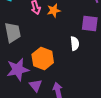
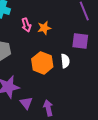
orange hexagon: (43, 59) -> (42, 63), moved

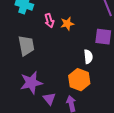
orange hexagon: (42, 63) -> (79, 80), moved

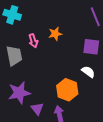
pink arrow: (49, 21) -> (33, 41), moved
white semicircle: (88, 57) -> (88, 72), moved, turned -48

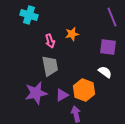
gray trapezoid: (14, 56) -> (50, 66), moved
purple triangle: (37, 109) -> (62, 95), moved, turned 40

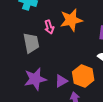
orange star: (72, 34) -> (71, 20), size x1.6
gray trapezoid: (50, 66) -> (31, 43), moved

